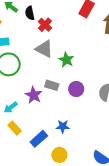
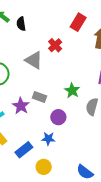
red cross: (45, 25) -> (55, 45), moved
green star: (66, 60) -> (72, 91), moved
purple circle: (76, 89) -> (58, 117), moved

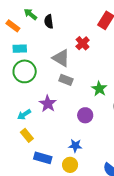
gray rectangle: (39, 97) -> (66, 80), moved
blue star: (48, 139) -> (75, 146), moved
blue rectangle: (24, 150) -> (43, 158), moved, turned 54

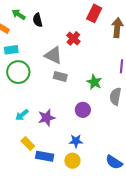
purple star: (48, 104) -> (47, 118), moved, turned 30
yellow rectangle: (27, 135) -> (28, 143), moved

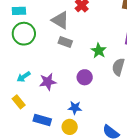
yellow rectangle: (28, 143) -> (19, 102), moved

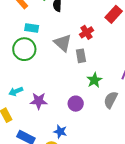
cyan rectangle: (19, 11) -> (32, 28), moved
gray rectangle: (65, 42) -> (81, 56), moved, turned 48

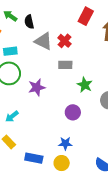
gray triangle: (63, 43) -> (43, 41), moved
gray rectangle: (81, 56) -> (65, 65), turned -64
purple star: (39, 101) -> (37, 87), moved

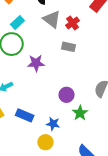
cyan rectangle: (10, 51) -> (17, 22), turned -48
green star: (85, 85) -> (80, 113), moved
blue rectangle: (34, 158) -> (25, 115), moved

